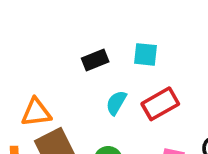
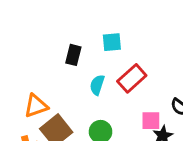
black rectangle: (95, 60) -> (73, 55), turned -42

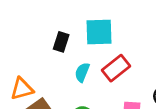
cyan square: (112, 42) -> (99, 32), size x1.5

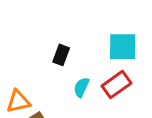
cyan square: (99, 32) -> (123, 47), moved

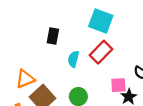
cyan square: (123, 47) -> (101, 21), turned 30

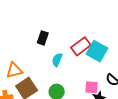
cyan square: (101, 21) -> (97, 51), moved
red rectangle: (101, 52) -> (81, 46), moved

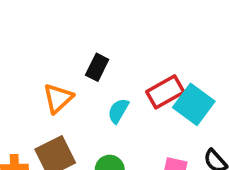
orange triangle: (14, 70) -> (58, 98), moved, turned -36

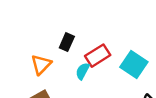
red rectangle: (165, 92) -> (98, 56), moved

